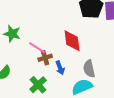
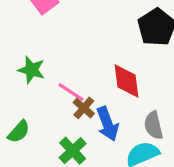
brown cross: (45, 58) -> (84, 108), turned -32
blue arrow: (60, 68) -> (108, 124), size x1.5

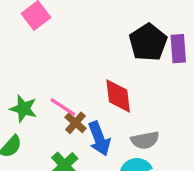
green star: (31, 70) -> (23, 109), moved
gray semicircle: (153, 125) -> (145, 140), turned -88

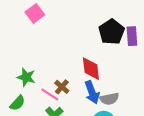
pink line: (63, 107) -> (50, 94), moved
blue arrow: (99, 139) -> (92, 92), moved

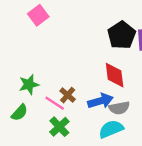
red diamond: (91, 69) -> (115, 75), moved
green star: (26, 77) -> (29, 84), turned -30
blue arrow: (92, 92) -> (100, 101), turned -85

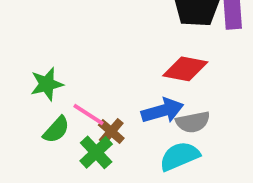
red diamond: (115, 75) -> (185, 69), turned -72
brown cross: (68, 95) -> (111, 132), moved
green semicircle: (20, 113) -> (56, 130), moved

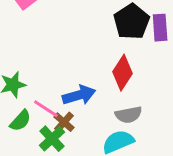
red diamond: (185, 69) -> (123, 73), turned -68
blue arrow: (162, 111) -> (79, 95), moved

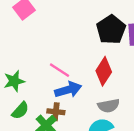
pink line: (46, 109) -> (60, 70), moved
brown cross: (64, 122) -> (56, 112), turned -35

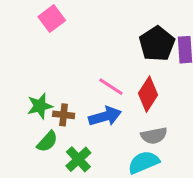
pink line: (60, 70) -> (111, 87), moved
brown cross: (56, 112) -> (64, 115), moved

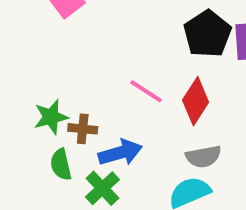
blue arrow: (105, 116) -> (120, 153), moved
green semicircle: (47, 142) -> (61, 165), turned 125

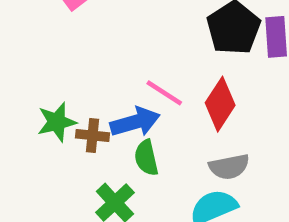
blue arrow: (120, 153) -> (135, 122), moved
green semicircle: (61, 165) -> (146, 158), moved

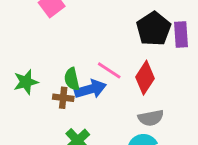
green star: (57, 122) -> (26, 82), moved
green semicircle: (146, 158) -> (72, 79), moved

